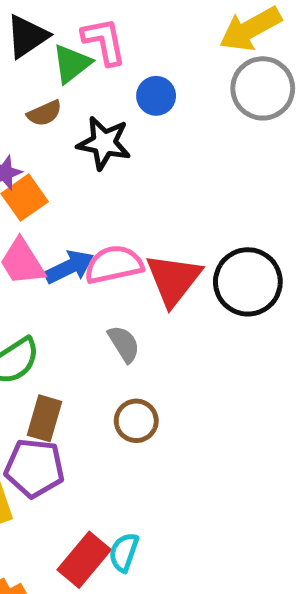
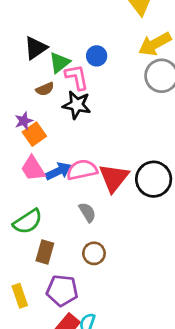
pink L-shape: (104, 41) -> (77, 77), moved
blue circle: (156, 96) -> (97, 56), moved
purple pentagon: (35, 468) -> (62, 290), moved

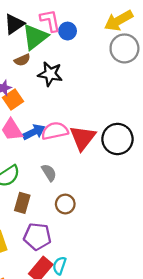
green triangle: (60, 63) -> (35, 37), size x1.4
pink L-shape: (77, 77) -> (50, 21), moved
gray semicircle: (87, 212) -> (49, 173), moved

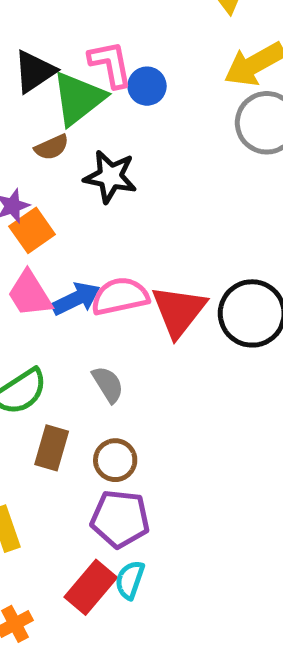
brown circle: (65, 204) -> (115, 460), moved
purple pentagon: (37, 237) -> (120, 519), moved

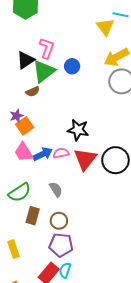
pink L-shape: (110, 64) -> (47, 48), moved, turned 30
black star: (110, 177) -> (78, 130), moved
pink semicircle: (120, 296) -> (61, 153), size x0.7

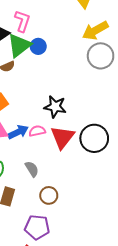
blue circle: (72, 66) -> (38, 46), moved
brown circle: (59, 221) -> (49, 195), moved

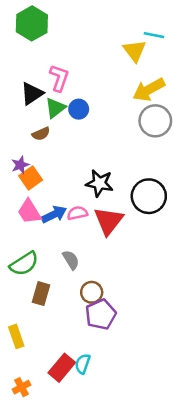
green triangle: (19, 45) -> (55, 108), size x0.7
black circle: (94, 138) -> (149, 196), moved
purple pentagon: (37, 227) -> (101, 314), moved, turned -30

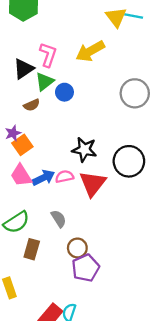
yellow triangle: (135, 51) -> (116, 17), moved
yellow arrow: (149, 90) -> (90, 51), moved
blue circle: (79, 109) -> (64, 92), moved

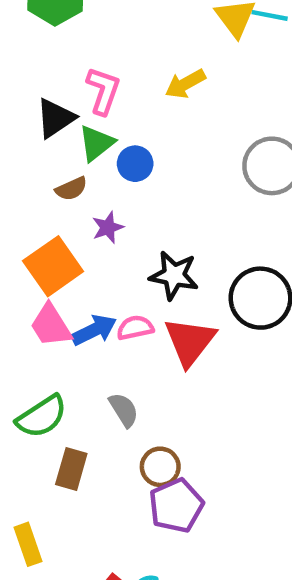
yellow arrow: (90, 51) -> (185, 84), size x0.7
purple star: (13, 133) -> (108, 227), moved
orange square: (22, 145) -> (53, 266), size x1.4

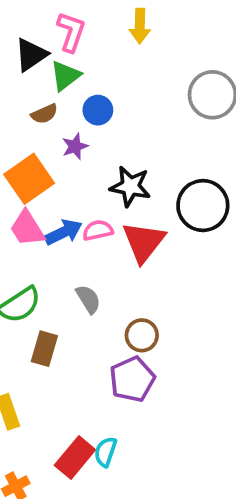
yellow arrow: (185, 84) -> (140, 26), turned -60
blue circle: (135, 164) -> (98, 110), moved
brown circle: (160, 467) -> (142, 335), moved

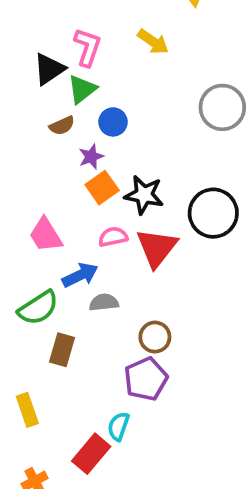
yellow arrow: (140, 26) -> (153, 42), turned -56
orange square: (29, 179) -> (102, 188), moved, size x0.7
blue arrow: (63, 232) -> (80, 275), moved
gray semicircle: (88, 299) -> (104, 302), turned -64
cyan semicircle: (105, 452) -> (118, 426), moved

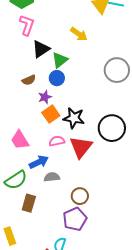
pink L-shape: (87, 47) -> (27, 25), moved
black triangle: (49, 69) -> (41, 49), moved
green triangle: (82, 89) -> (60, 60), moved

